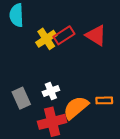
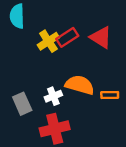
orange rectangle: (104, 100) -> (110, 95), moved
orange semicircle: (76, 108) -> (80, 85), moved, turned 56

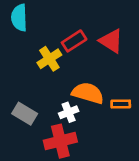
yellow cross: (48, 41) -> (49, 59), moved
white cross: (53, 96) -> (69, 112), moved
gray rectangle: (22, 104) -> (25, 114), turned -35

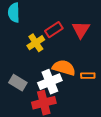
red triangle: (111, 41) -> (81, 30), turned 30
white cross: (69, 112) -> (50, 82), size x1.6

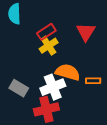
red rectangle: (54, 30) -> (46, 32), moved
yellow cross: (36, 43) -> (49, 46), moved

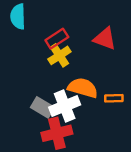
red triangle: (86, 32) -> (105, 39), turned -42
gray rectangle: (19, 88) -> (43, 107), moved

